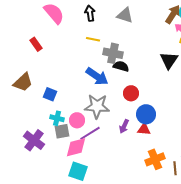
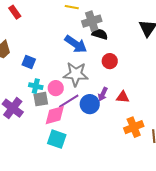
gray cross: (113, 53) -> (92, 21), turned -30
blue circle: (146, 114) -> (90, 104), moved

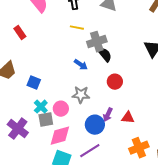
black semicircle: (100, 34) -> (105, 55), turned 35
blue arrow: (76, 44) -> (81, 65), size x0.6
gray star: (76, 74) -> (81, 95), size x0.7
cyan cross: (36, 86) -> (41, 107), turned 32
purple line: (69, 101) -> (90, 151), moved

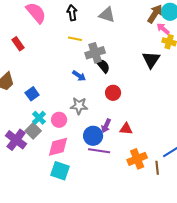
blue square: (34, 83) -> (32, 94), turned 32
gray square: (46, 120) -> (33, 131), moved, turned -35
purple line: (90, 151) -> (99, 151), moved, turned 40

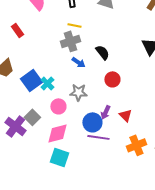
gray cross: (95, 53) -> (70, 41), moved
blue square: (32, 94) -> (31, 80), size x1.5
cyan cross: (39, 118) -> (47, 83), moved
red triangle: (126, 129) -> (125, 115), turned 40

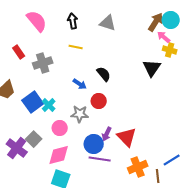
gray cross: (70, 41) -> (43, 63), moved
red circle: (112, 79) -> (99, 101), moved
red triangle: (125, 115) -> (127, 137), size x1.5

